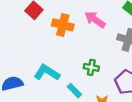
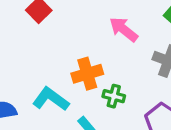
orange cross: (63, 25) -> (87, 74), moved, turned -35

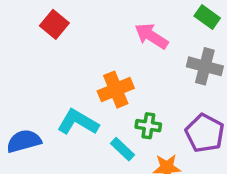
green cross: (114, 96) -> (148, 126), moved

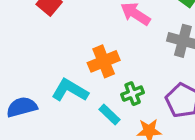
green cross: (148, 126) -> (133, 94), turned -30

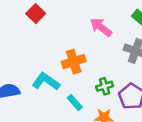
green cross: (133, 94) -> (105, 86), moved

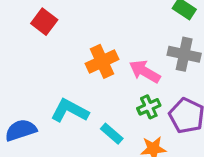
pink arrow: (101, 27) -> (145, 71), moved
orange cross: (74, 62) -> (102, 61), moved

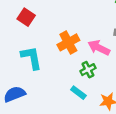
green cross: (149, 107) -> (88, 70), moved
cyan L-shape: (70, 111) -> (31, 58), moved, turned 55

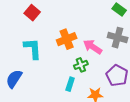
cyan rectangle: (78, 93) -> (70, 84), turned 64
blue semicircle: (15, 94) -> (14, 79), turned -42

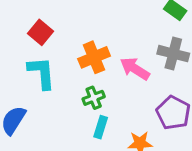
red square: (32, 13) -> (40, 32), moved
green cross: (81, 65) -> (94, 98), moved

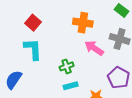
orange cross: (94, 57) -> (83, 23), moved, turned 30
cyan rectangle: (101, 127) -> (71, 86), turned 56

